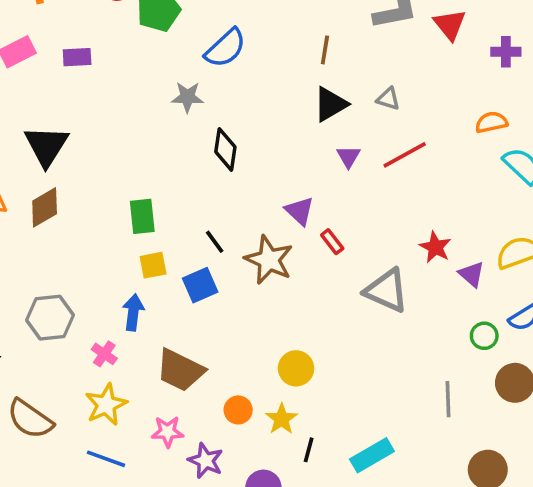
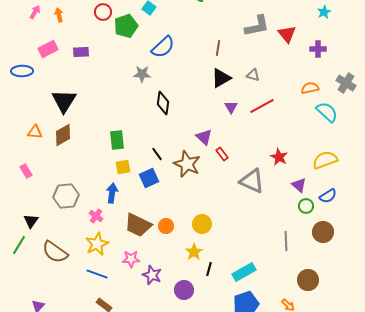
purple triangle: (472, 274) -> (299, 185), moved
orange circle: (238, 410) -> (166, 226), moved

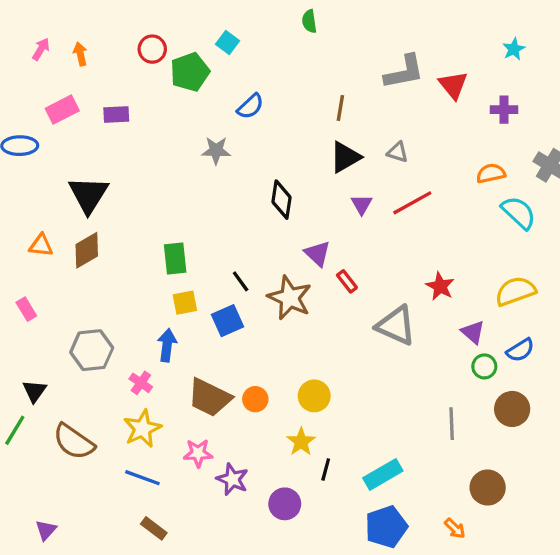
blue semicircle: (163, 47) -> (250, 106), size x0.7
black diamond: (163, 103) -> (281, 200), moved

